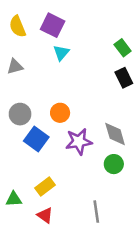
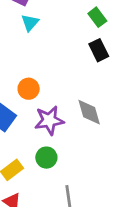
green circle: (114, 164) -> (46, 158), moved

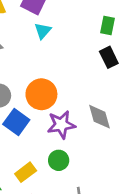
green rectangle: (97, 17) -> (107, 26), turned 48
orange circle: (29, 89) -> (41, 94), size x1.5

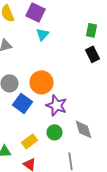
gray diamond: (100, 117) -> (84, 129), moved
purple star: (61, 125) -> (56, 105), turned 30

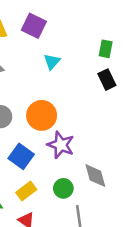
cyan triangle: (42, 34) -> (52, 62), moved
blue square: (22, 103) -> (21, 156), moved
green circle: (54, 132) -> (63, 188), moved

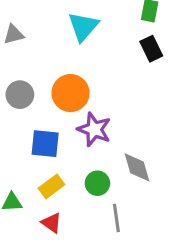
cyan triangle: (52, 62) -> (83, 27), size x1.5
blue square: (21, 156) -> (45, 144), turned -30

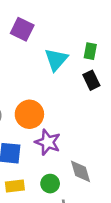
cyan triangle: (83, 27) -> (56, 60), moved
yellow rectangle: (52, 186) -> (15, 186), turned 30

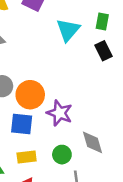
orange circle: (29, 114) -> (30, 95), moved

